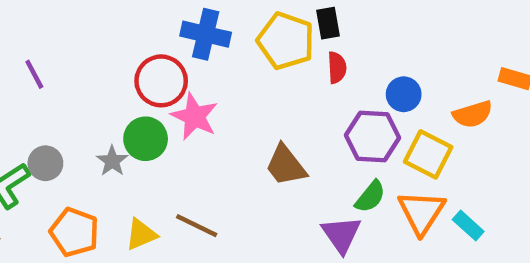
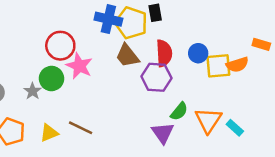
blue cross: (206, 34) -> (108, 19), moved
red semicircle: (337, 68) -> (164, 53), moved, size x1.5
purple hexagon: (372, 137) -> (156, 77), moved
yellow square: (428, 154) -> (218, 66), moved, turned -32
brown trapezoid: (286, 165) -> (127, 56), moved

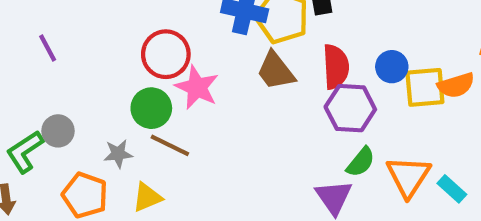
purple hexagon: (156, 77) -> (350, 108), moved
gray star: (33, 91) -> (118, 154), moved, turned 30
brown line: (81, 128) -> (170, 145), moved

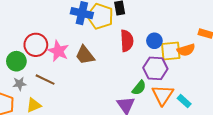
red circle: (166, 54) -> (36, 45), moved
brown trapezoid: (276, 71) -> (85, 55), moved
green circle: (151, 108) -> (16, 61), moved
purple hexagon: (350, 108) -> (155, 68), moved

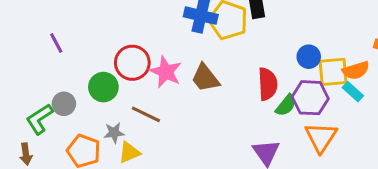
red semicircle: (127, 41) -> (268, 84), moved
gray star: (19, 84) -> (114, 133), moved
green semicircle: (139, 88) -> (286, 105), moved
cyan rectangle: (184, 101) -> (353, 92), moved

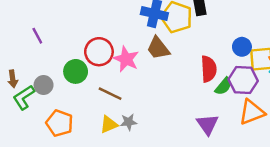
brown trapezoid: (205, 78) -> (158, 48), moved
gray star: (114, 133) -> (129, 122), moved
orange triangle: (321, 137) -> (252, 112), turned 36
yellow triangle: (129, 152) -> (109, 124), moved
brown arrow: (26, 154) -> (13, 79), moved

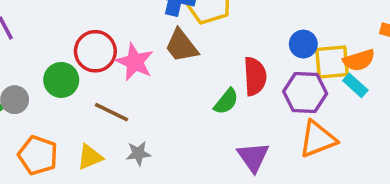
green semicircle: (223, 86) -> (226, 101), moved
yellow triangle: (109, 124) -> (90, 157), moved

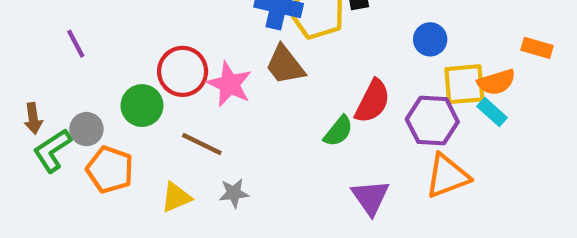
blue circle: (303, 44) -> (430, 39), moved
red semicircle: (255, 76) -> (373, 101), turned 30
orange pentagon: (38, 155) -> (110, 170), moved

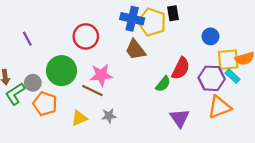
red circle: (183, 71) -> (86, 36), moved
pink star: (230, 84) -> (101, 75), moved, turned -30
green circle: (142, 106) -> (61, 71), size x1.4
cyan rectangle: (492, 112) -> (233, 76), moved

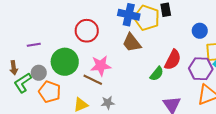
purple line: (27, 39) -> (34, 45), moved, turned -72

